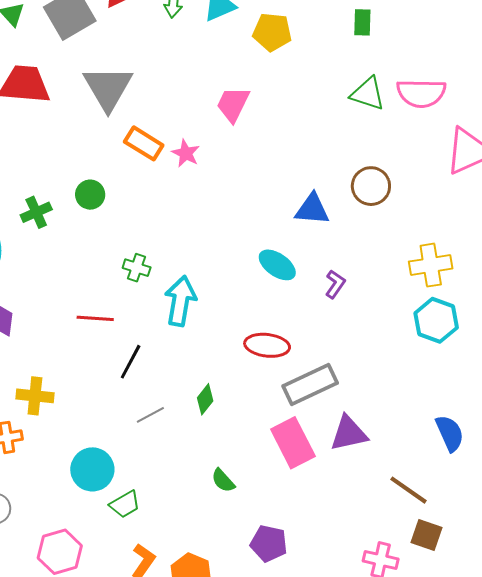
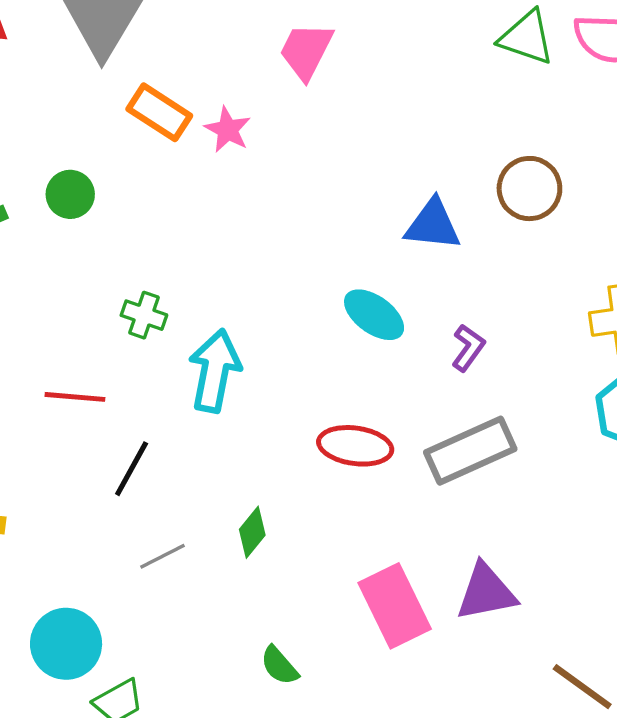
gray rectangle: (310, 385) -> (470, 451), moved

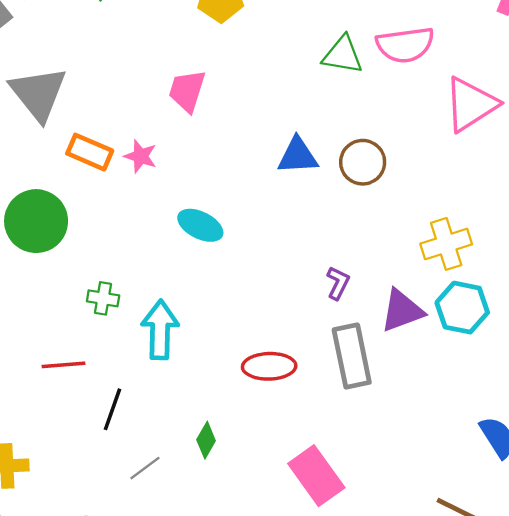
green circle: (70, 194) -> (36, 221), size x1.8
blue triangle: (433, 225) -> (298, 156), moved
cyan ellipse: (374, 315) -> (200, 225), moved
gray rectangle: (470, 451) -> (352, 356), turned -68
purple triangle: (486, 592) -> (402, 311), moved

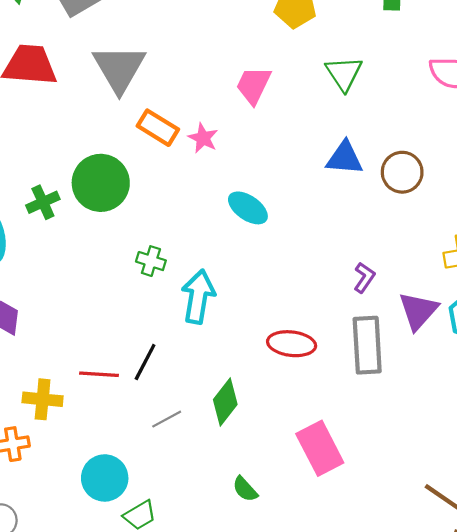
green triangle: (343, 55) -> (344, 73), moved, turned 39
purple triangle: (402, 311) -> (418, 311), turned -36
red line: (64, 365) -> (99, 374), moved
green diamond: (206, 440) -> (225, 402), size x1.4

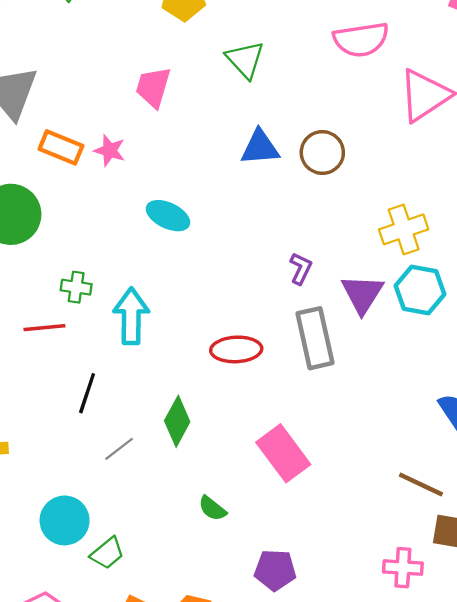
red line: (99, 374) -> (44, 328), moved

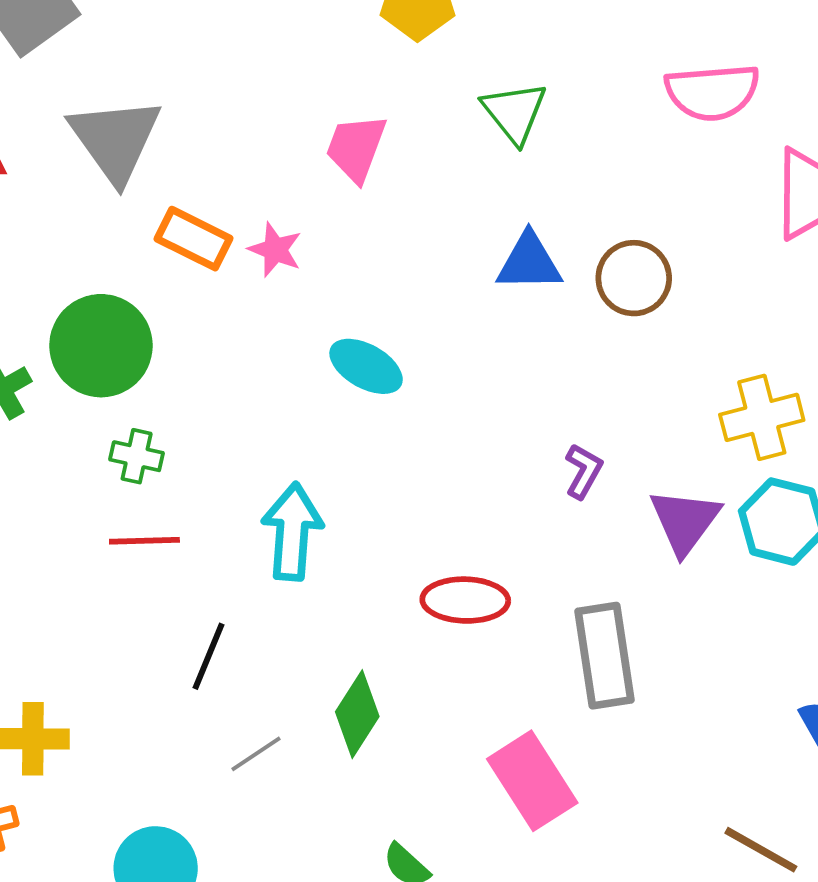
green cross: (76, 287) -> (137, 456), moved
gray rectangle: (315, 338) -> (605, 656), moved

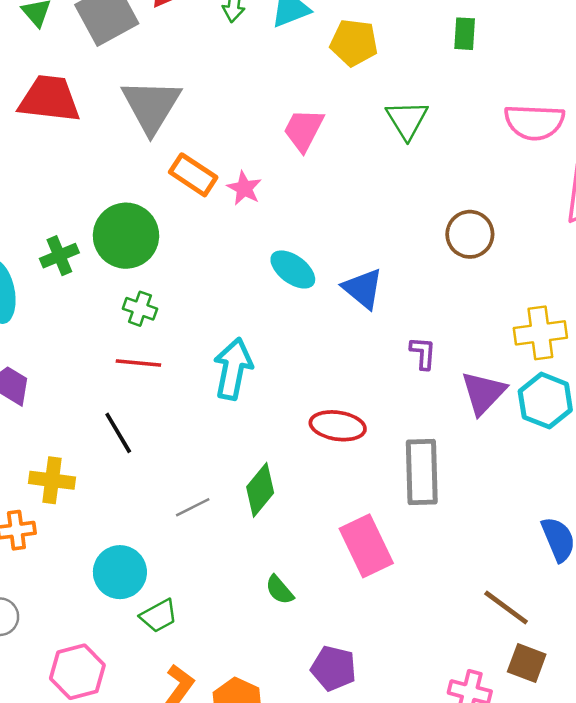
blue triangle: (529, 262) -> (363, 289), moved, turned 33
purple L-shape: (584, 471) -> (423, 353), turned -32
black line: (208, 656) -> (118, 433), moved, turned -60

